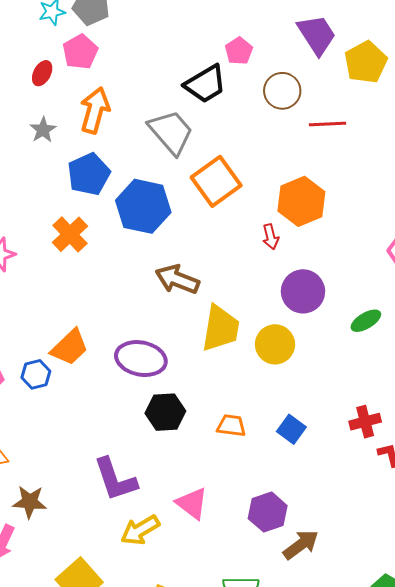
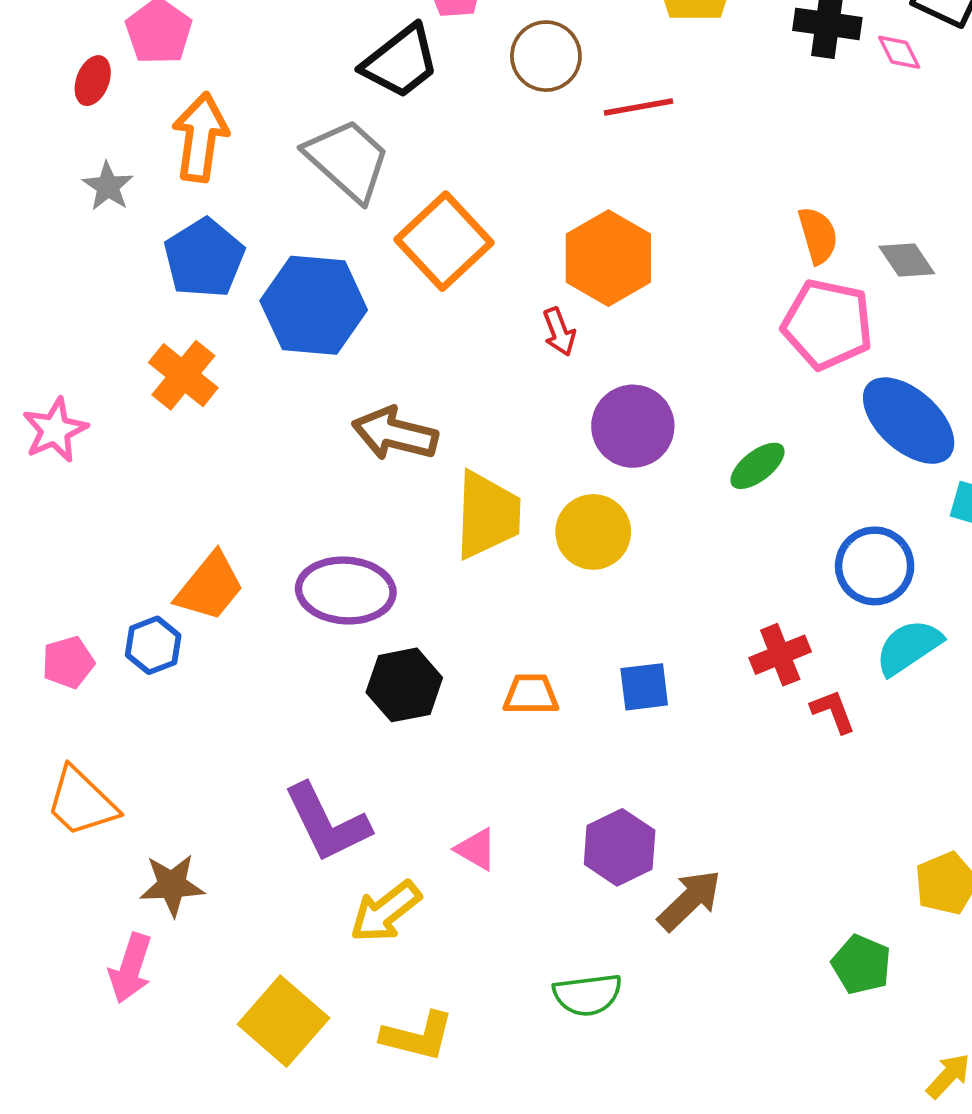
blue square: (291, 429) -> (644, 687), turned -36
pink triangle: (192, 503) -> (476, 849), size x0.7

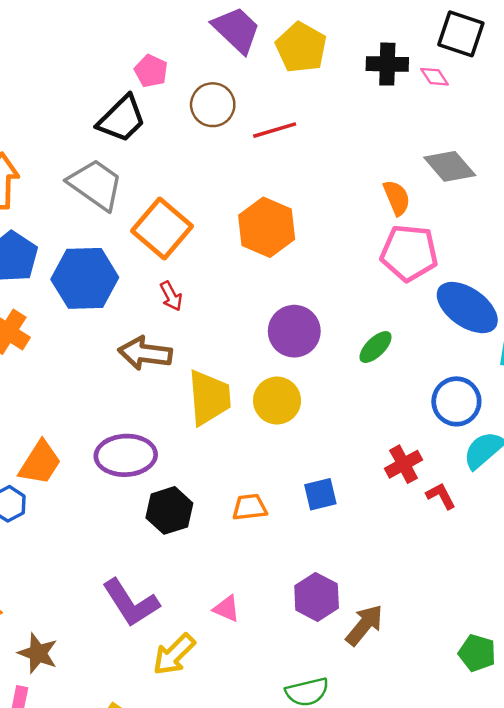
gray diamond: (907, 260) -> (450, 166), moved, size x1.4
red arrow: (559, 332) -> (171, 296), moved
brown star: (172, 885) -> (38, 653), turned 30

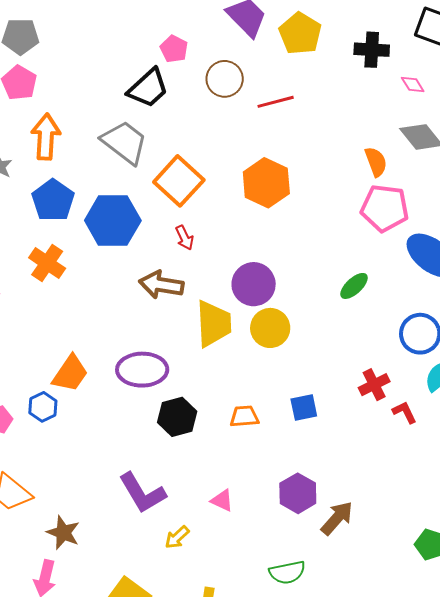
pink diamond: (435, 77) -> (413, 84), moved
purple circle: (294, 331) -> (254, 284), moved
yellow arrow: (174, 654) -> (177, 537), size x0.7

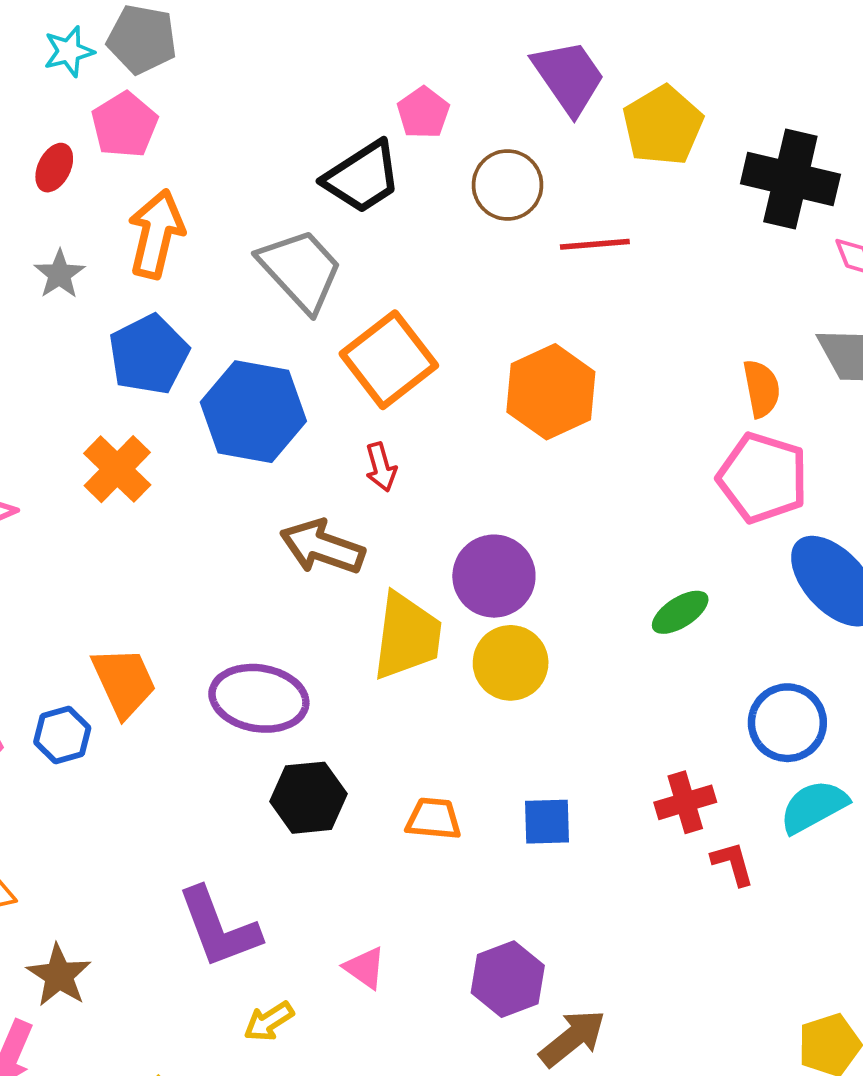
black cross: (372, 50) -> (790, 179), size x1.4
orange trapezoid: (70, 374) -> (124, 682), turned -69

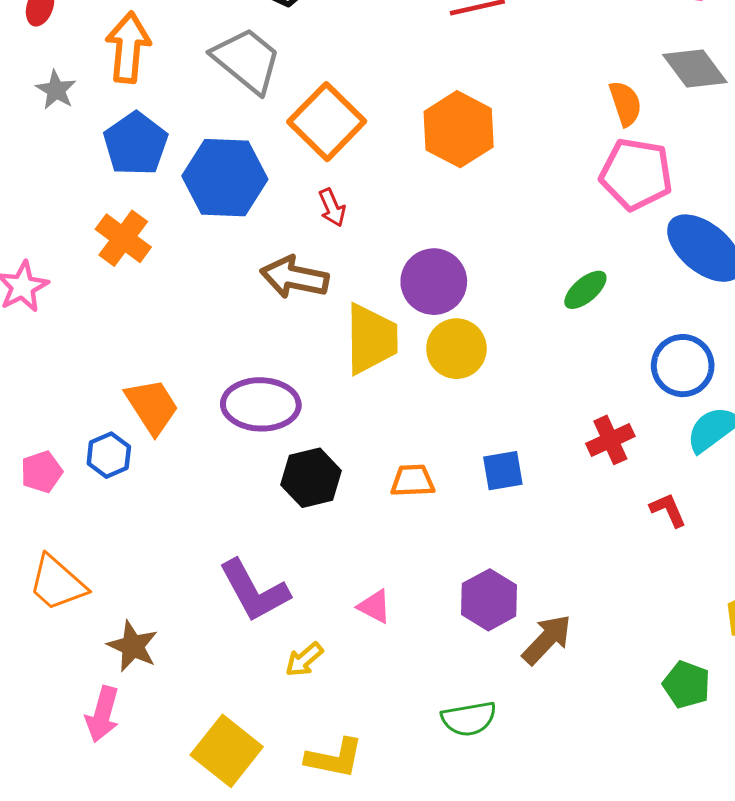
red L-shape: (733, 864) -> (668, 510), moved

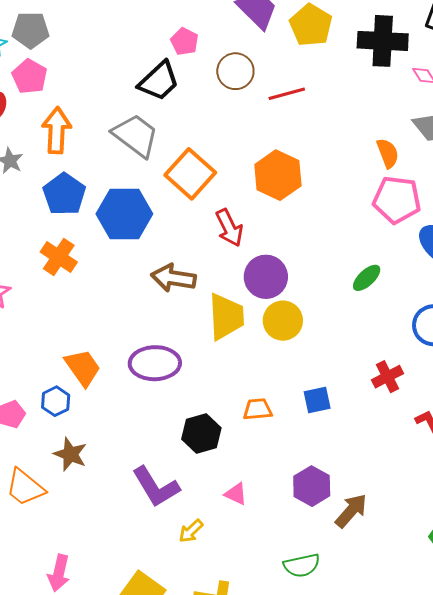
red arrow: (332, 208) -> (229, 228), moved, size x1.5
black hexagon: (311, 478) -> (201, 434), moved
brown star: (133, 646) -> (70, 454), moved

